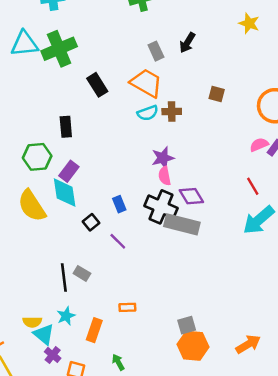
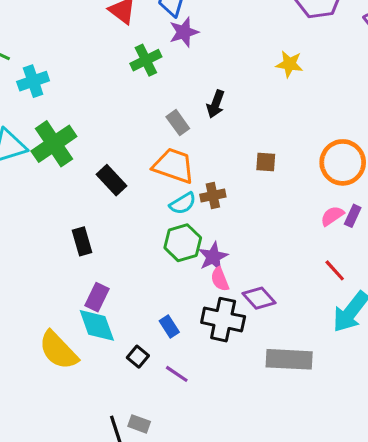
green hexagon: (37, 157) -> (183, 243), moved
gray rectangle: (182, 224) -> (289, 359), moved

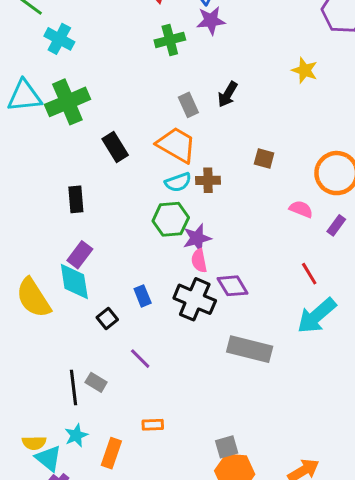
cyan cross: (33, 81) -> (59, 39), turned 36
pink semicircle: (332, 216) -> (301, 209), moved, turned 45
purple line: (177, 374) -> (140, 359), moved

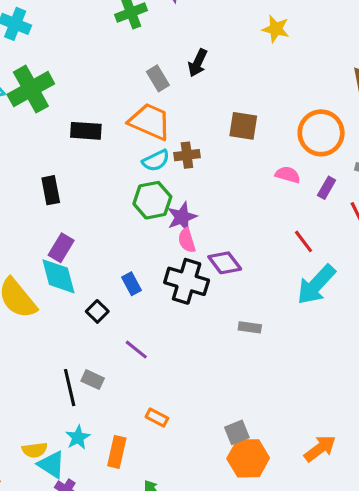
black rectangle: (115, 147) -> (86, 131), turned -48
brown square: (264, 158) -> (243, 126), size x1.4
gray rectangle: (250, 349) -> (250, 327), size x0.5
orange rectangle: (153, 425) -> (157, 418), turned 36

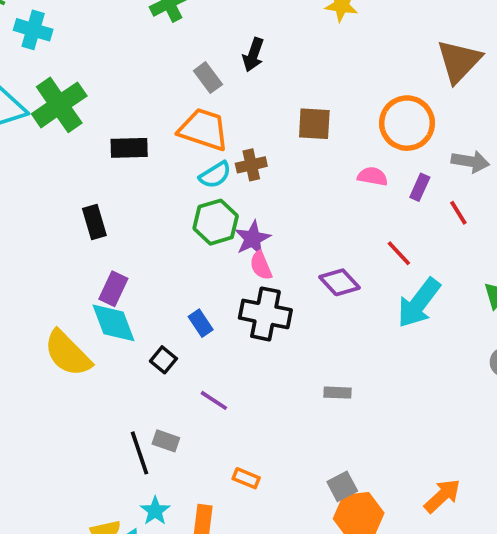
purple diamond: (225, 263) -> (340, 282), moved
gray rectangle: (250, 327) -> (338, 393), moved

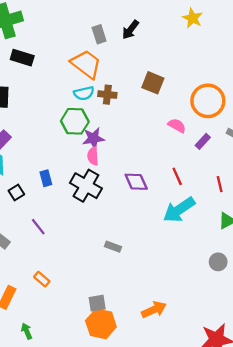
black rectangle: (129, 148) -> (22, 58), moved
red line: (458, 213) -> (220, 184), moved
orange arrow: (442, 496) -> (154, 310), moved

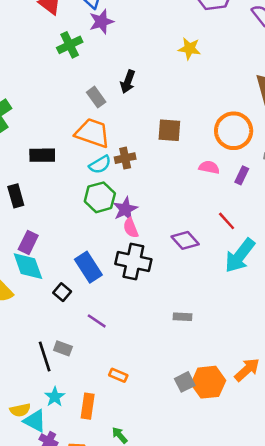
black rectangle: (22, 58) -> (42, 155), moved
blue rectangle: (46, 178) -> (88, 267), size x1.6
orange hexagon: (101, 324) -> (208, 382), moved

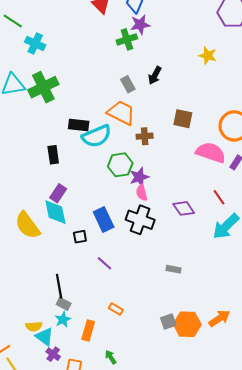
green cross: (70, 45) -> (127, 39), moved
cyan semicircle: (100, 165) -> (97, 136), moved, size x1.6
pink semicircle: (209, 167) -> (211, 153), size x1.8
black square: (62, 292) -> (80, 237), turned 32
gray rectangle: (63, 348) -> (64, 304), moved

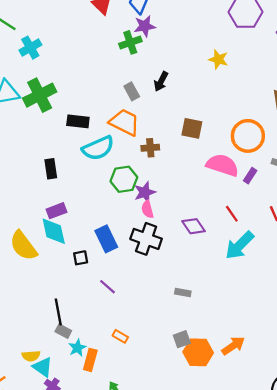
cyan cross: (35, 43) -> (30, 48), turned 36
black rectangle: (79, 125) -> (78, 121), moved
purple rectangle: (58, 193) -> (57, 211), turned 36
cyan star: (63, 320) -> (77, 348), moved
gray square: (168, 321) -> (182, 339), moved

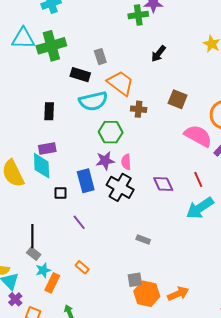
gray rectangle: (132, 91) -> (100, 57), moved
purple star: (145, 192) -> (105, 161), moved

